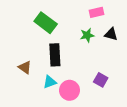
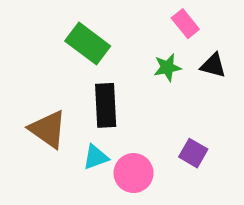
pink rectangle: (97, 12) -> (185, 24), turned 64
brown triangle: (25, 67) -> (48, 129), size x1.5

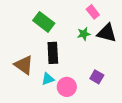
black triangle: (213, 65) -> (107, 33), size x1.5

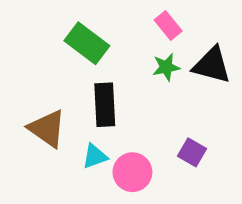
pink rectangle: (93, 12) -> (168, 25), moved

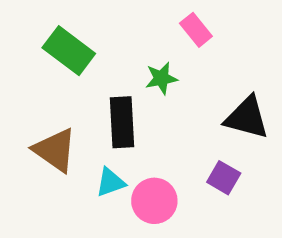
green rectangle: (87, 43) -> (69, 51), moved
black triangle: (212, 65) -> (247, 118), moved
green star: (166, 67) -> (161, 78), moved

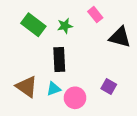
green star: (161, 78) -> (65, 26), moved
black triangle: (247, 118) -> (120, 37), moved
brown triangle: (55, 150) -> (27, 87), moved

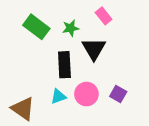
black triangle: (120, 37) -> (94, 49), moved, turned 45
brown triangle: (27, 87) -> (23, 109), moved
pink circle: (75, 98) -> (86, 94), moved

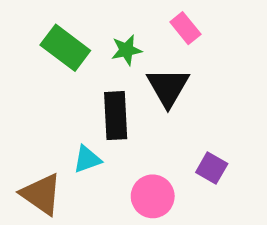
pink circle: (86, 94) -> (153, 196), moved
cyan triangle: (58, 96) -> (87, 159), moved

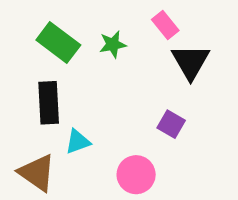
black triangle: (168, 87) -> (191, 62), moved
black rectangle: (116, 116) -> (49, 103), moved
purple square: (212, 168) -> (171, 124), moved

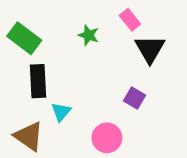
green rectangle: (58, 42) -> (24, 38), moved
green star: (113, 44) -> (89, 35), turned 30
cyan triangle: (78, 142) -> (61, 112), turned -30

